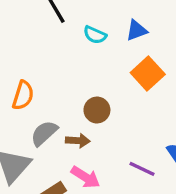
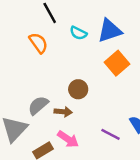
blue triangle: (136, 30) -> (110, 31), size x1.5
orange semicircle: (23, 95) -> (38, 43), moved, turned -55

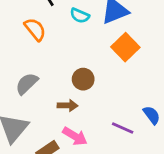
gray semicircle: (38, 105) -> (27, 84), moved

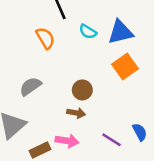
brown arrow: (68, 105) -> (76, 113), moved
pink arrow: (75, 136) -> (67, 141), turned -30

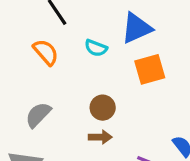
cyan semicircle: (88, 32) -> (96, 48), moved
orange square: (125, 67) -> (150, 69), turned 30

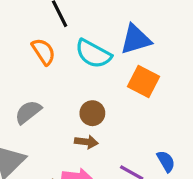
cyan semicircle: (96, 48) -> (93, 54), size x1.6
orange square: (150, 69) -> (144, 82), turned 36

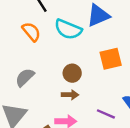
orange square: (144, 82) -> (111, 59), moved, turned -35

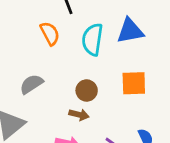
cyan semicircle: (68, 29) -> (92, 39), turned 64

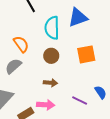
orange semicircle: (50, 33) -> (21, 44), moved
brown circle: (87, 90) -> (51, 56), moved

